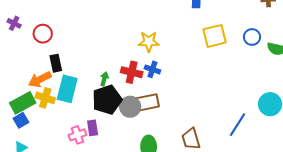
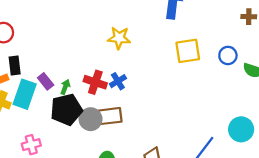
yellow star: (149, 42) -> (119, 38), moved
blue cross: (152, 69) -> (118, 81), turned 35
purple rectangle: (93, 128) -> (46, 81), moved, turned -35

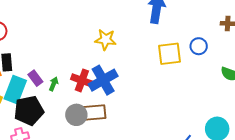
blue circle: (228, 55) -> (199, 46), moved
blue cross: (118, 81) -> (103, 80), size x1.8
black pentagon: (66, 110) -> (29, 111), moved

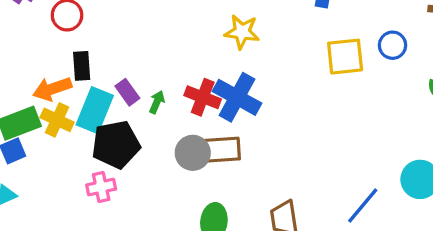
blue cross: (103, 80) -> (237, 97), turned -32

